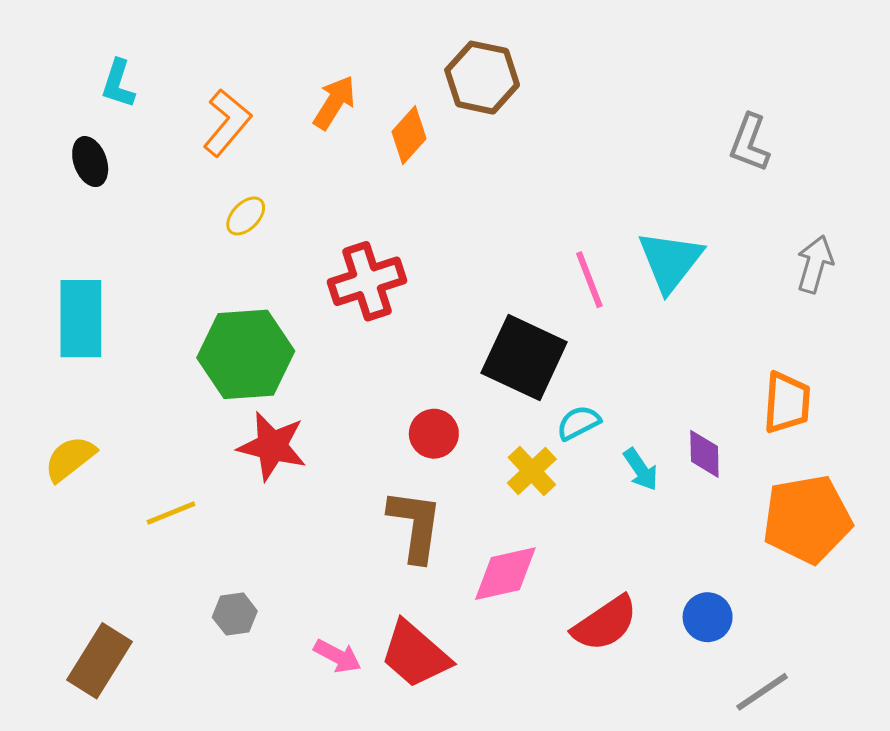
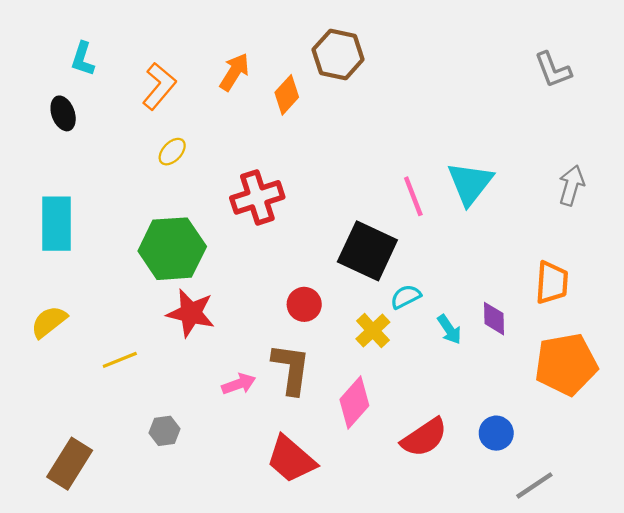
gray L-shape: (750, 143) -> (553, 70), moved, turned -42
pink diamond: (505, 574) -> (354, 403), turned -36
pink arrow: (337, 656) -> (239, 384), moved, turned -48

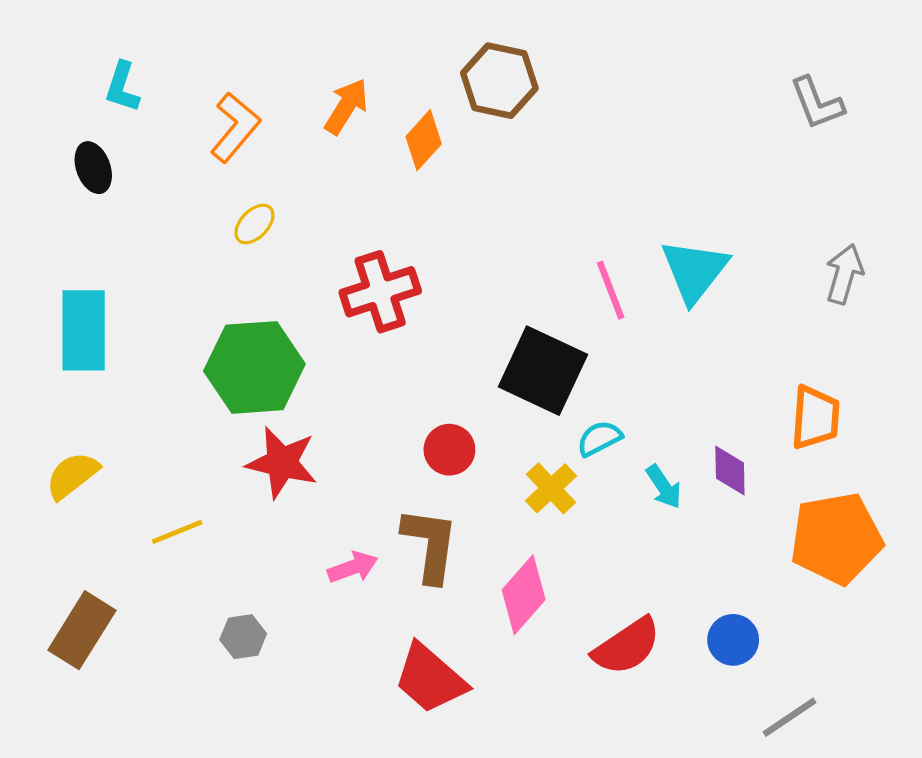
brown rectangle: (70, 464) -> (82, 630), moved

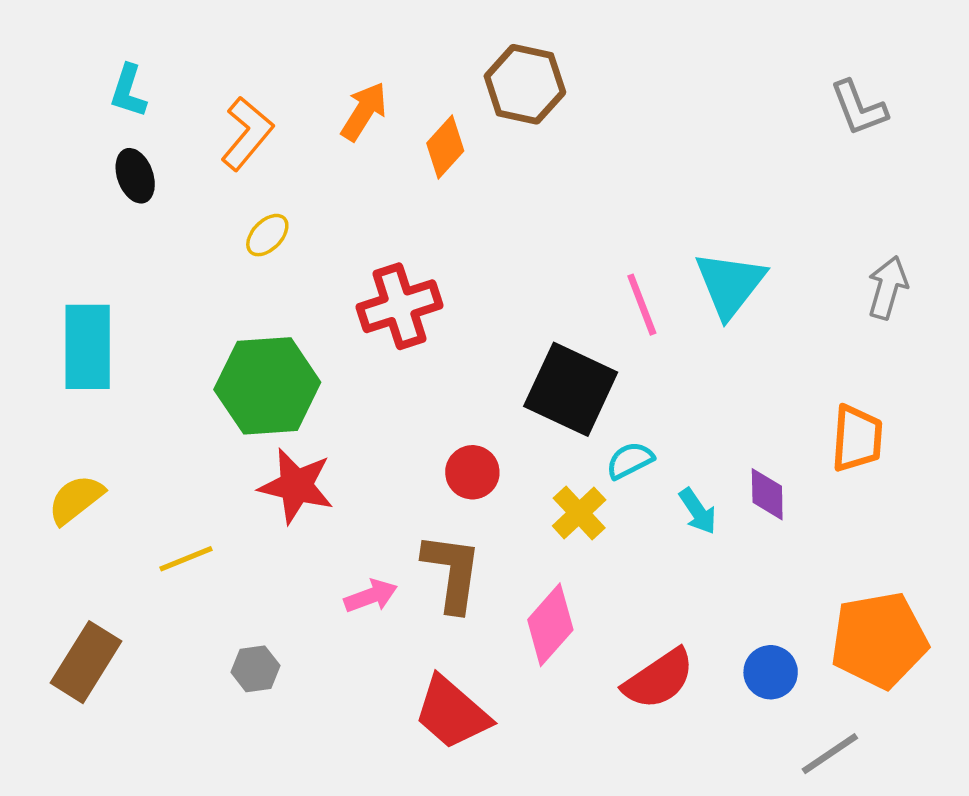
black ellipse: (93, 168) -> (135, 176), moved
orange pentagon: (836, 538) -> (879, 640), moved

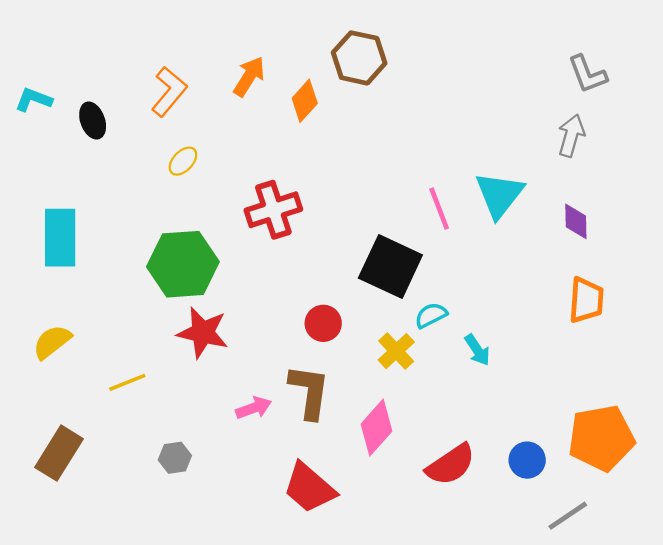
cyan L-shape: (128, 91) -> (34, 100), moved, turned 93
gray arrow: (888, 288) -> (571, 136), moved
purple diamond: (767, 494) -> (576, 221), moved

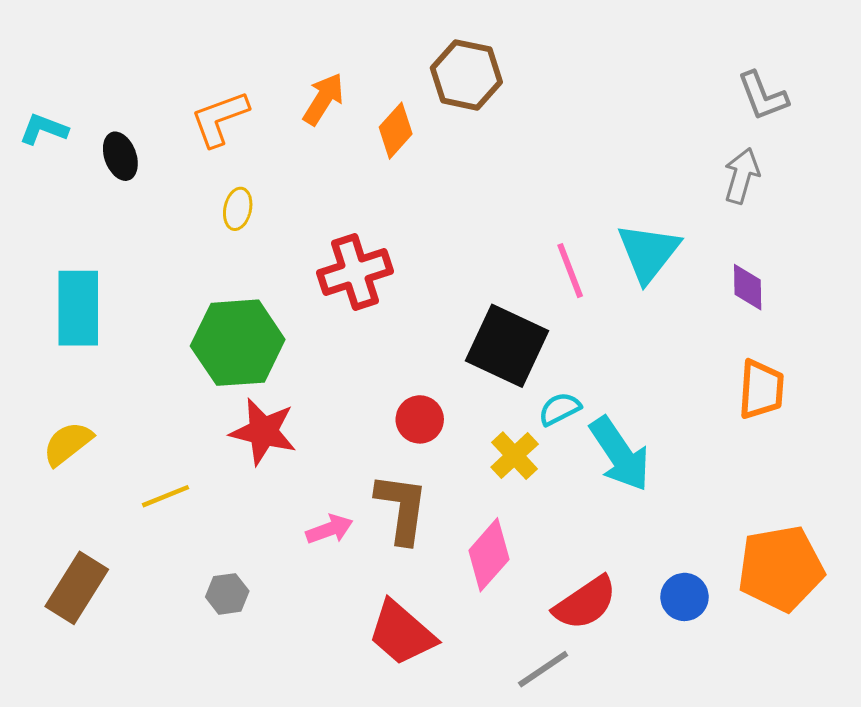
orange L-shape: (169, 92) -> (220, 119), turned -150
yellow ellipse: (183, 161) -> (238, 209), turned -32
cyan arrow: (477, 350) -> (620, 454), size x1.8
gray line: (568, 516) -> (543, 669), moved

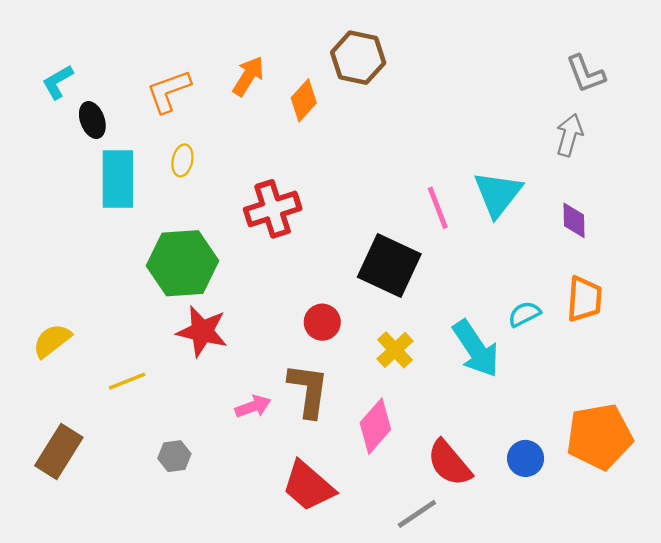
cyan L-shape: (44, 129) -> (58, 82), moved, turned -51
cyan rectangle: (78, 308) -> (118, 179), moved
cyan semicircle: (560, 409) -> (524, 314), moved
red semicircle: (585, 603) -> (449, 463), turned 84

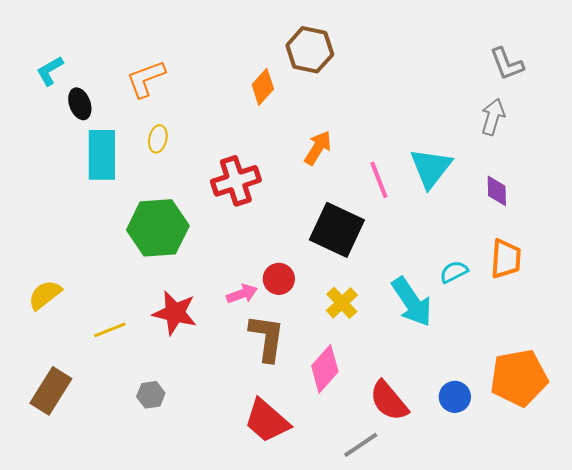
orange arrow: (248, 76) -> (318, 148), moved
red star: (202, 331) -> (175, 313), moved
pink arrow: (253, 406) -> (242, 294), moved

